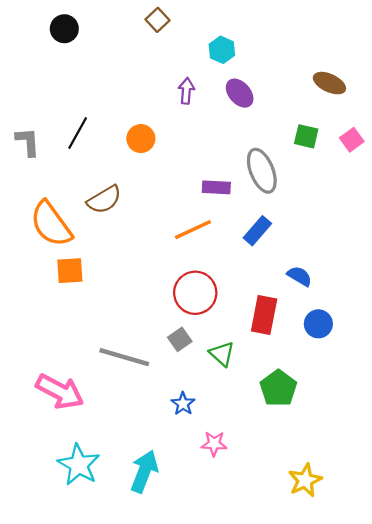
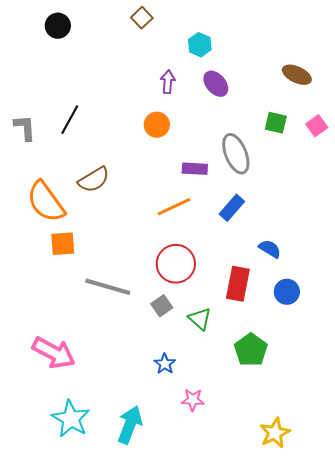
orange circle: (141, 139) -> (157, 125), moved
gray line: (124, 357) -> (108, 287), moved

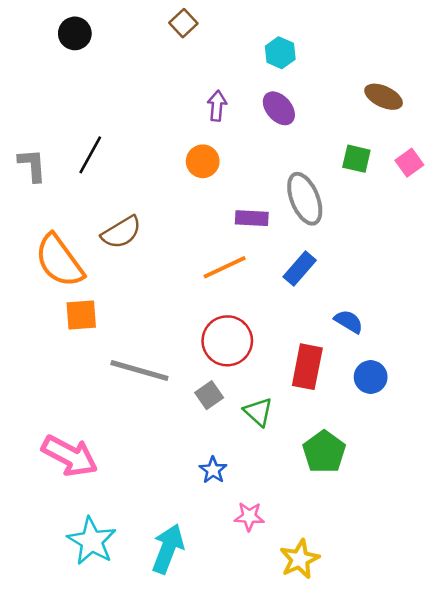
cyan hexagon: (200, 45) -> (280, 53), moved
yellow star: (275, 433) -> (300, 559), moved

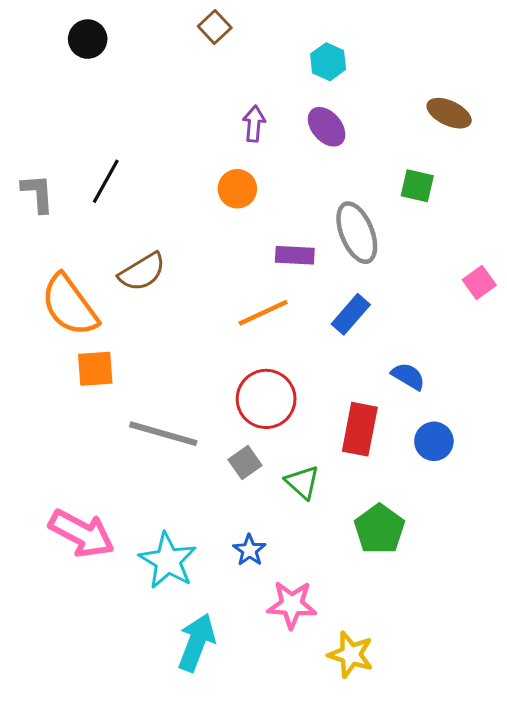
pink square: (409, 163) -> (479, 283), moved
pink star: (249, 517) -> (292, 605), size x1.4
cyan star: (92, 541) -> (168, 561), moved
yellow star: (300, 559) -> (351, 655), turned -30

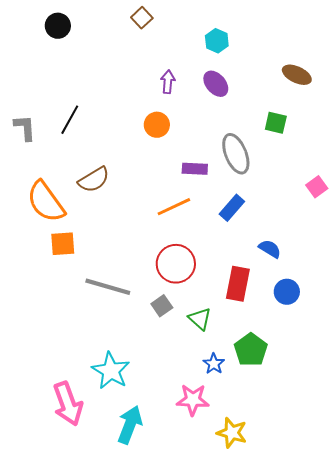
pink arrow: (82, 534) -> (68, 404), moved, turned 42
blue star: (249, 550) -> (214, 364), moved

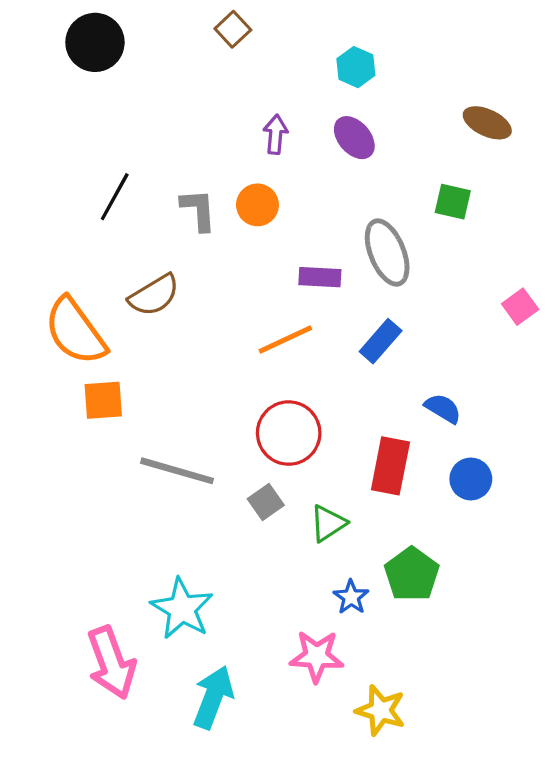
black circle: (58, 26) -> (95, 42), size x1.4
gray L-shape: (25, 128) -> (198, 210), moved
green triangle: (200, 319) -> (328, 523), turned 45

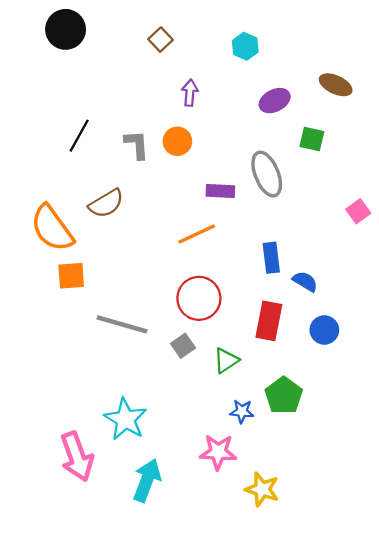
brown square: (233, 29) -> (160, 40), moved
purple ellipse: (354, 138) -> (275, 101), moved, turned -76
blue rectangle: (381, 341) -> (271, 258), moved, turned -48
blue star: (351, 597) -> (242, 411), turned -30

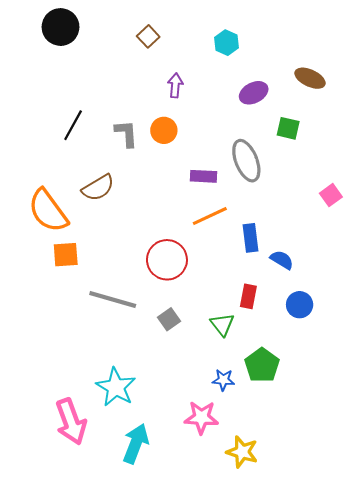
orange line: (197, 234) -> (210, 216), moved
red circle: (199, 298) -> (167, 260), moved
red rectangle: (269, 321) -> (248, 296), size x0.7
green triangle: (226, 361) -> (222, 325), moved, turned -35

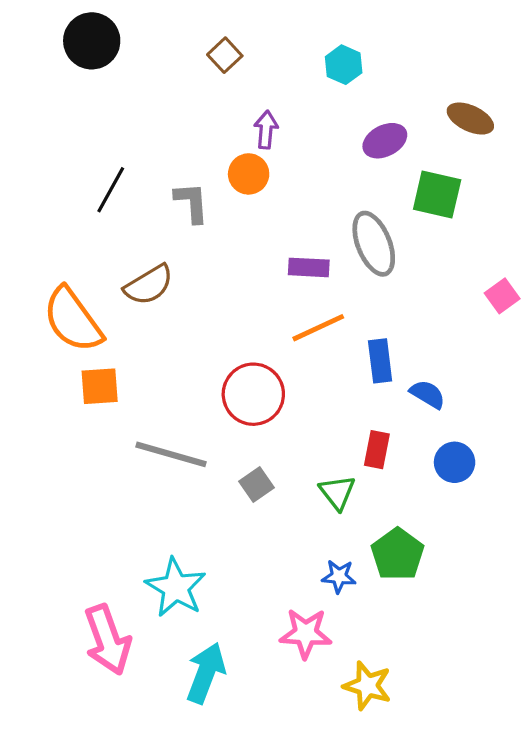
green square: (288, 128) -> (437, 195), size x1.4
orange circle: (164, 130) -> (249, 174), moved

